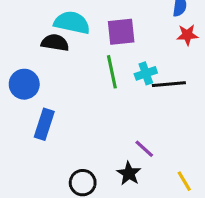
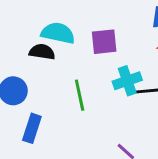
green line: (112, 72) -> (80, 95), moved
cyan cross: (146, 73) -> (127, 81), size x1.4

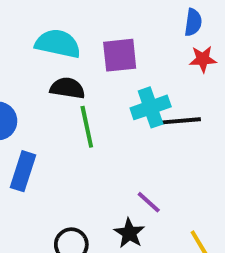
black semicircle: (42, 52) -> (67, 88), moved

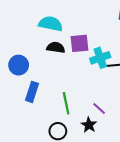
purple square: (120, 55) -> (80, 43), moved
green line: (87, 127) -> (66, 103), moved

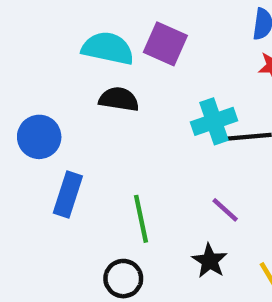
purple square: (80, 43) -> (165, 44), moved, turned 30
purple line: (99, 108) -> (225, 210), moved
black star: (89, 125) -> (210, 261), moved

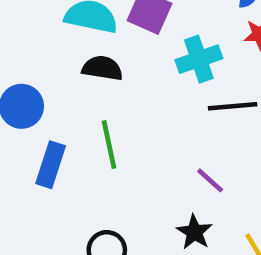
cyan cross: (214, 121) -> (199, 59), moved
green line: (141, 219) -> (109, 144), moved

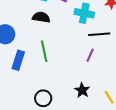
cyan cross: (199, 59) -> (84, 13), turned 30
purple line: (210, 180) -> (90, 55), moved, turned 72

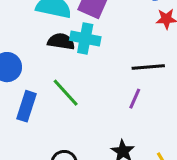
cyan cross: (84, 13) -> (85, 38), moved
green line: (44, 51) -> (66, 93), turned -30

